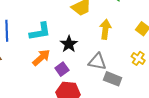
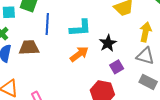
gray triangle: (97, 62) -> (145, 56), moved
purple square: (62, 69) -> (117, 67), moved

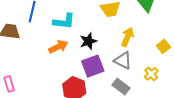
purple square: (117, 67) -> (93, 66), size x1.6

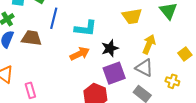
yellow cross: (151, 74) -> (172, 81), turned -32

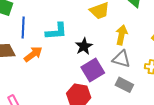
orange arrow: (80, 54) -> (33, 54), moved

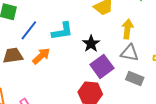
blue line: (23, 28) -> (29, 30), turned 40

